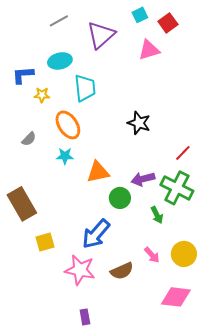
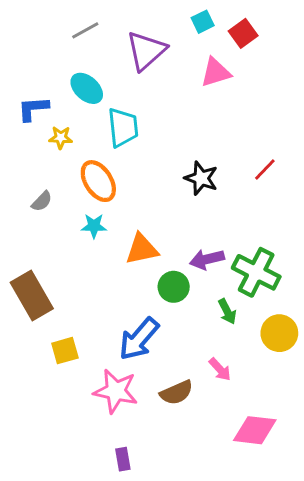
cyan ellipse: (60, 61) -> (87, 88), turned 55
red line: (183, 153) -> (265, 169), moved
yellow circle: (184, 254) -> (279, 333), moved

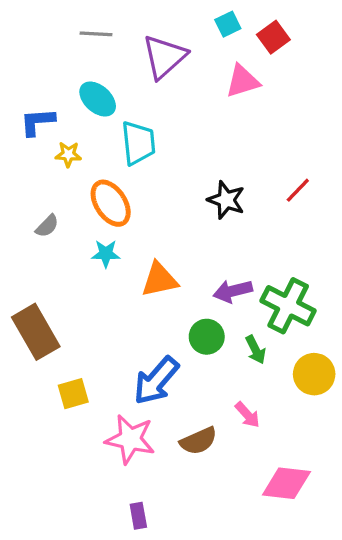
gray line: (85, 30) -> (96, 34), turned 32
green circle: (174, 287) -> (207, 337), moved

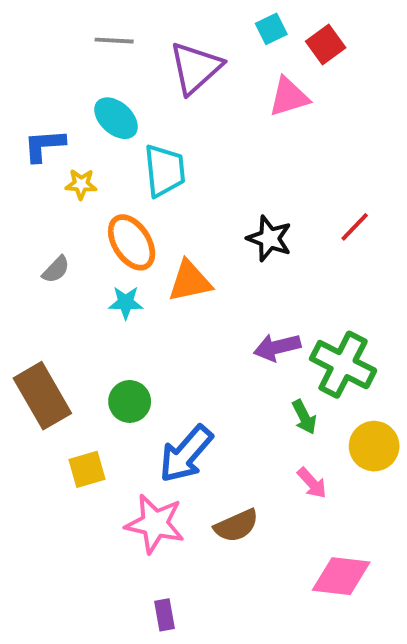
orange triangle: (159, 280) -> (190, 281), moved
green circle: (207, 337) -> (130, 401), moved
pink arrow: (247, 415) -> (312, 483), moved

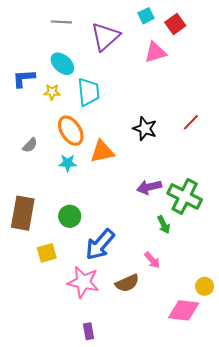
yellow star: (81, 184) -> (52, 92), moved
brown rectangle: (42, 396) -> (23, 213), turned 40
yellow circle: (374, 446) -> (205, 286), moved, size x0.7
pink arrow: (312, 483) -> (152, 260), moved

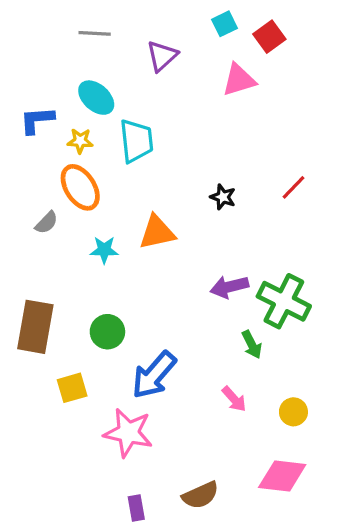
purple triangle: (105, 37) -> (162, 56), size x0.7
black star: (145, 129) -> (223, 197), size x0.7
orange ellipse: (71, 131) -> (80, 187), moved
brown semicircle: (127, 283) -> (200, 495), moved
yellow circle: (205, 286) -> (293, 412), moved

